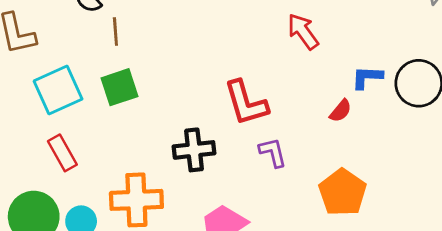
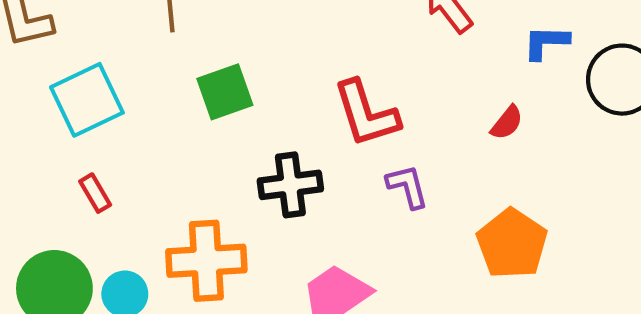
blue L-shape: (367, 77) -> (546, 42), moved
green square: (120, 87) -> (225, 92), moved
red rectangle: (62, 153) -> (95, 193), size x0.7

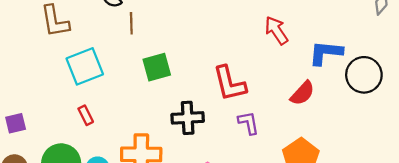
blue L-shape: (546, 42) -> (326, 53), size x1.4
red semicircle: (507, 123) -> (302, 93), size x1.4

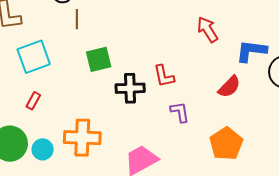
red L-shape: (230, 83) -> (164, 76), size x0.7
red rectangle: (86, 115) -> (33, 101), turned 54
black cross: (188, 118) -> (130, 88), moved

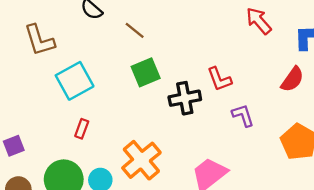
brown line: (77, 19) -> (135, 30), moved, turned -42
orange cross: (82, 138) -> (141, 160), turned -33

